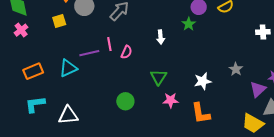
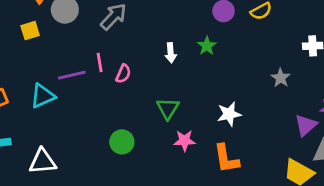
green star: (189, 24) -> (207, 46), moved
gray star: (236, 69) -> (281, 78), moved

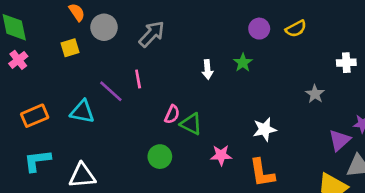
pink semicircle: (123, 74) -> (172, 114), moved
purple line: (72, 75) -> (111, 91), turned 55
cyan triangle: (43, 96) -> (82, 112), turned 35
green triangle: (168, 108) -> (191, 124), moved, turned -35

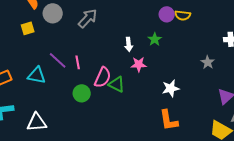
yellow semicircle: (296, 29) -> (183, 15), moved, turned 35
pink line: (138, 79) -> (78, 62), moved
pink semicircle: (172, 114) -> (103, 77), size x1.5
pink star: (221, 155) -> (139, 64), moved
green circle: (160, 157) -> (82, 93), moved

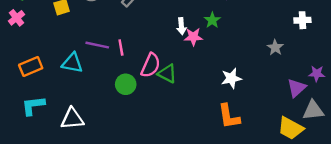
purple line: (58, 60) -> (97, 45), turned -30
pink star: (139, 64) -> (193, 37), moved

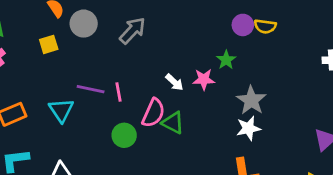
white arrow: (181, 26) -> (174, 82), moved, turned -42
gray star: (275, 47) -> (251, 100), moved, size x1.5
cyan triangle: (72, 63) -> (61, 110), turned 45

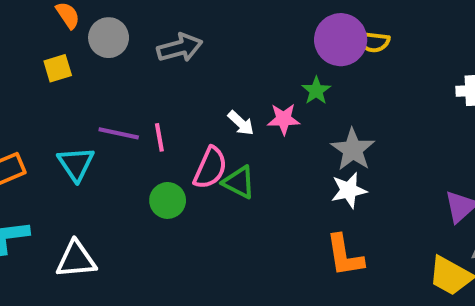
purple circle: (243, 25) -> (341, 40), size x1.6
gray arrow: (133, 31) -> (180, 48), turned 32

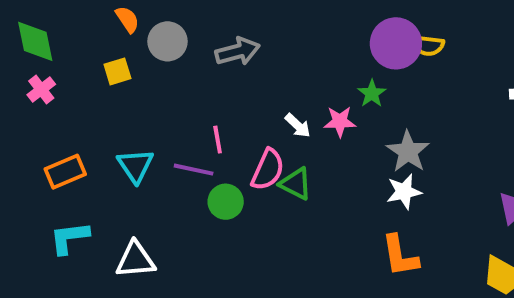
purple line: (119, 133) -> (194, 170), moved

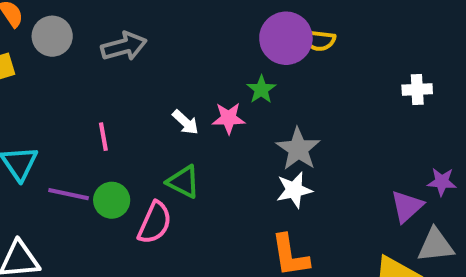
purple line: (194, 170) -> (69, 194), moved
pink semicircle: (268, 170) -> (155, 223), moved

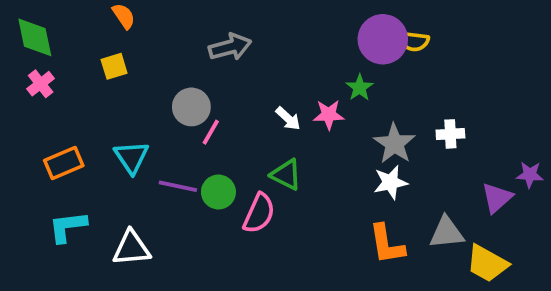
gray circle: (52, 36) -> (191, 107), moved
white cross: (417, 89) -> (450, 134), moved
pink line: (103, 137) -> (211, 132), turned 40
gray triangle: (436, 245) -> (447, 233), moved

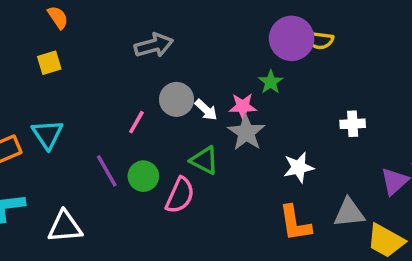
gray circle: (191, 107) -> (176, 99), moved
gray star: (394, 144) -> (246, 133), moved
cyan triangle: (131, 157) -> (47, 134), moved
purple line: (178, 186) -> (107, 171), turned 48

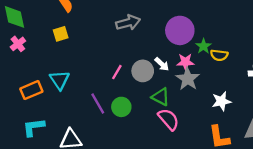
purple circle: (292, 38) -> (180, 30), moved
yellow semicircle: (319, 40) -> (219, 55), moved
gray circle: (176, 99) -> (143, 71), moved
pink semicircle: (180, 195) -> (169, 119), moved, turned -65

